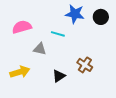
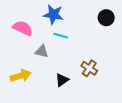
blue star: (75, 14) -> (53, 15), moved
pink semicircle: (22, 27) -> (23, 28), turned 42

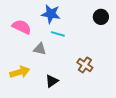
black triangle: (62, 80) -> (52, 81), moved

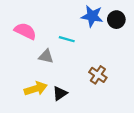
blue star: (51, 14) -> (92, 16), moved
yellow arrow: (20, 72) -> (36, 89), moved

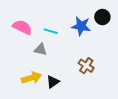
blue star: (92, 16) -> (81, 26), moved
cyan line: (67, 39) -> (51, 31), moved

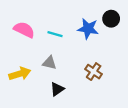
gray triangle: (41, 49) -> (49, 63), moved
yellow arrow: (31, 78) -> (20, 74), moved

